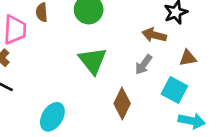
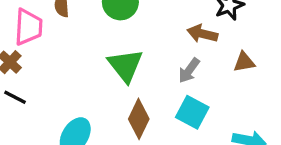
cyan square: (174, 90) -> (192, 112), moved
brown diamond: (122, 103) -> (139, 119), moved

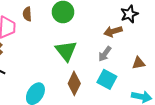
brown arrow: (202, 34) -> (113, 31), turned -30
brown triangle: (244, 62) -> (139, 63), moved

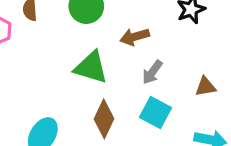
brown arrow: (113, 31) -> (135, 37), moved
green triangle: (66, 51) -> (91, 67), turned -35

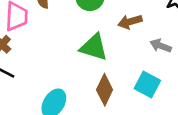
gray arrow: (152, 72) -> (161, 46), moved, turned 75

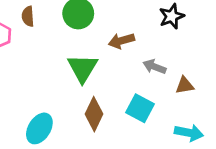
green triangle: (94, 47) -> (83, 68), turned 44

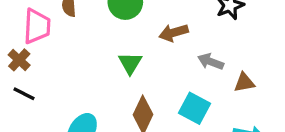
green triangle: (83, 68) -> (130, 63), size x0.7

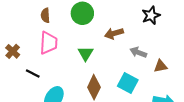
pink trapezoid: (37, 26) -> (49, 43), moved
black line: (24, 94) -> (33, 73), moved

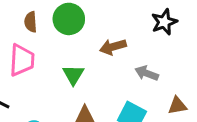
brown semicircle: (45, 15) -> (31, 22), moved
brown triangle: (160, 66) -> (177, 106), moved

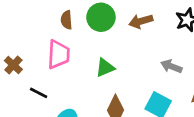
brown arrow: (113, 47) -> (141, 21), moved
green triangle: (73, 75) -> (105, 68), turned 36

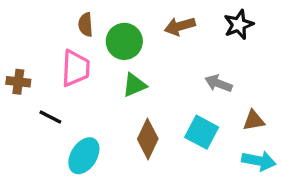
green circle: (101, 17) -> (124, 41), moved
brown cross: (13, 65) -> (18, 82), turned -36

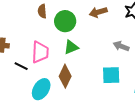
pink trapezoid: (76, 68) -> (40, 52), moved
cyan square: (202, 132) -> (111, 75), turned -30
brown diamond: (148, 139) -> (65, 76), moved

